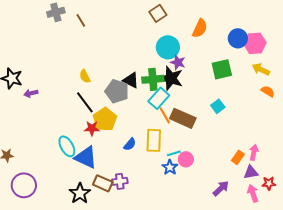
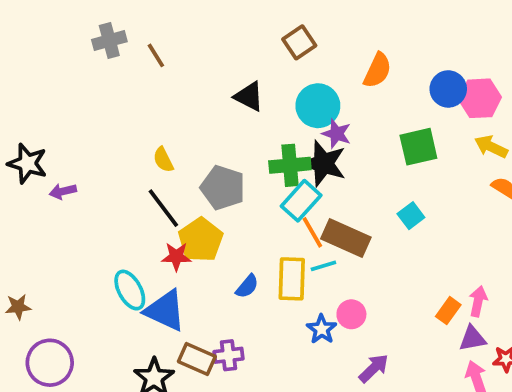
black triangle: (131, 80) -> (249, 96), moved
cyan line: (174, 153) -> (323, 266), moved
purple arrow: (221, 188) -> (374, 368), moved

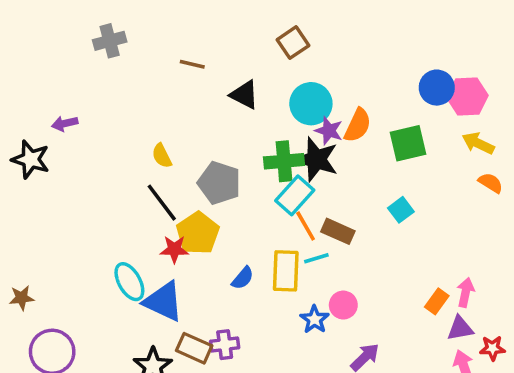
brown line: (156, 55) -> (192, 64), moved, turned -45
orange semicircle: (377, 70) -> (358, 125), moved
purple arrow: (63, 191) -> (65, 123), moved
brown rectangle: (346, 238) -> (338, 231), size x0.7

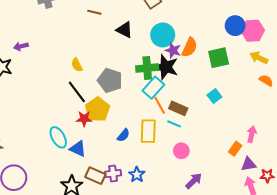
cyan line: (316, 258) -> (174, 124), moved, turned 40
pink arrow: (466, 292) -> (252, 134), moved
blue triangle: (164, 301) -> (78, 149), size x0.7
blue star: (315, 319) -> (137, 175), moved

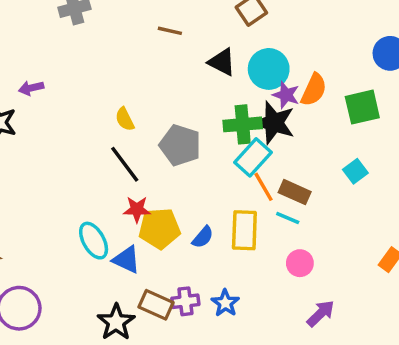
brown line: (94, 12) -> (170, 31), moved
black triangle: (124, 30) -> (222, 62), moved
yellow pentagon: (98, 109) -> (159, 228), moved, turned 30

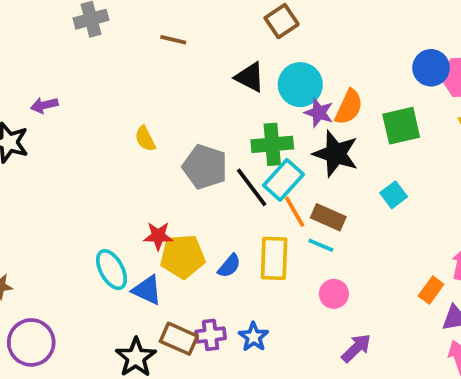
brown line: (170, 31) -> (173, 40), moved
black star: (274, 123) -> (336, 154), moved
black line: (125, 164) -> (252, 187), moved

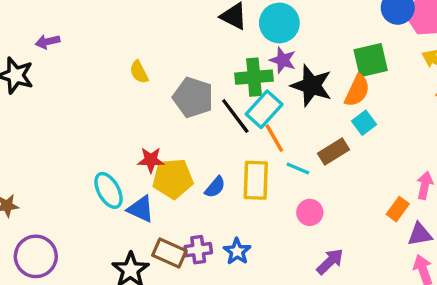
orange semicircle: (349, 107) -> (357, 91), moved
purple star: (319, 113) -> (283, 60), moved
brown rectangle: (328, 217) -> (333, 152), moved, turned -56

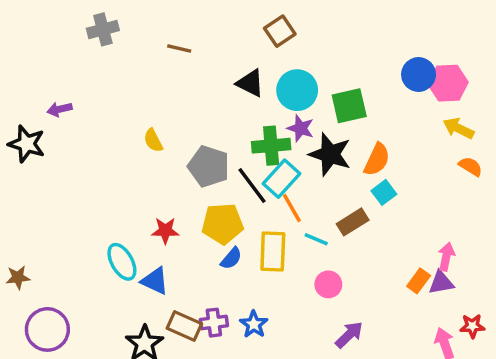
green square: (371, 60) -> (349, 106), moved
yellow pentagon: (173, 179) -> (223, 224), moved
purple triangle: (420, 234) -> (441, 283), moved

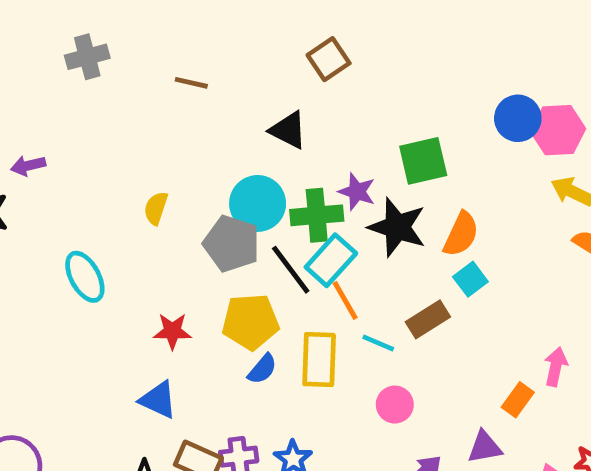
cyan circle: (297, 90) -> (258, 203), moved
yellow semicircle: (153, 140) -> (156, 208), turned 45
cyan ellipse: (122, 262) -> (85, 277), moved
purple triangle: (441, 283) -> (485, 447), moved

